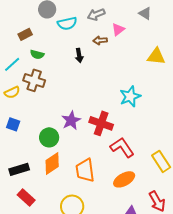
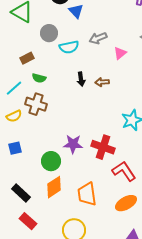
brown arrow: (100, 40) -> (102, 82), moved
purple star: (71, 120) -> (73, 144), turned 30
blue square: (13, 124) -> (15, 148), turned -32
black rectangle: (19, 169) -> (21, 193), turned 60

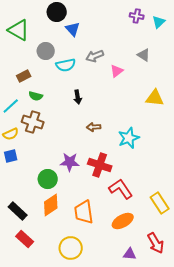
brown arrow: (102, 82) -> (94, 127), moved
blue square: (15, 148) -> (11, 156), moved

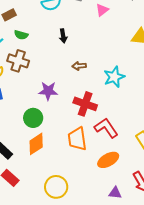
purple star: (70, 162) -> (48, 91), moved
orange trapezoid: (84, 212) -> (77, 139), moved

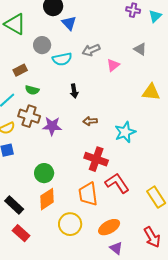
purple star: (48, 91) -> (52, 126), moved
orange ellipse: (108, 160) -> (109, 227), moved
yellow circle: (56, 187) -> (70, 224), moved
purple triangle: (115, 193) -> (116, 248), moved, turned 32

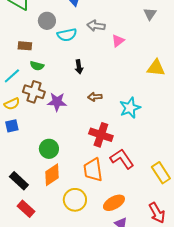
gray triangle: (140, 49) -> (150, 14), moved, turned 32
gray arrow: (91, 50) -> (96, 26), turned 30
brown rectangle: (20, 70) -> (25, 46), turned 32

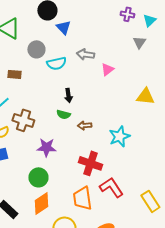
green semicircle: (37, 66) -> (63, 114), moved
purple star: (57, 102) -> (46, 147), moved

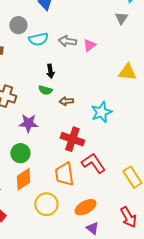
gray arrow: (85, 54) -> (67, 41), moved

